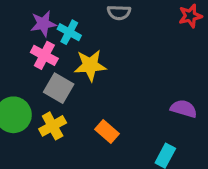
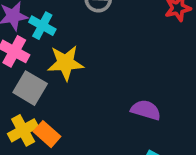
purple semicircle: (184, 109) -> (146, 110), moved
orange rectangle: (107, 131) -> (47, 134), moved

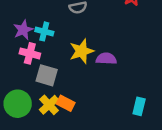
yellow star: (66, 63) -> (82, 51), moved
purple semicircle: (146, 110) -> (106, 59), moved

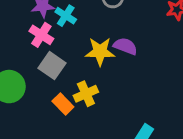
purple semicircle: (106, 59) -> (125, 46), moved
yellow cross: (49, 105) -> (86, 94), moved

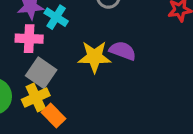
pink cross: (41, 35) -> (29, 39), turned -30
yellow cross: (86, 94) -> (36, 97), moved

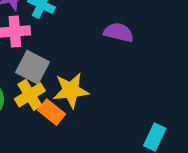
yellow star: (95, 57) -> (71, 90), moved

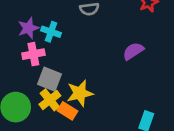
purple semicircle: (119, 32) -> (133, 51), moved, turned -40

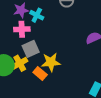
gray square: (49, 79) -> (31, 49), turned 36
yellow cross: (50, 100) -> (20, 63), moved

